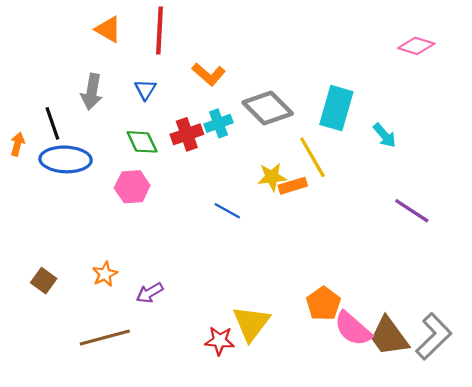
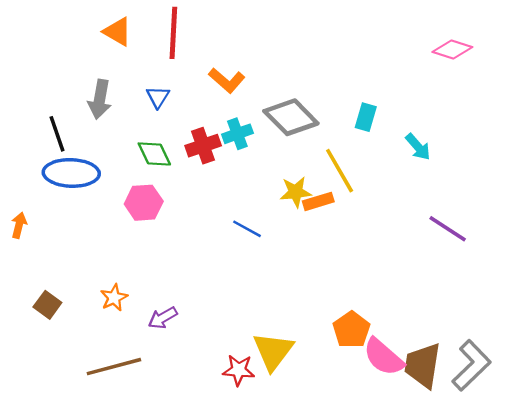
cyan rectangle: (336, 108) -> (366, 117), size x0.6
orange arrow: (17, 144) -> (19, 225), moved
brown trapezoid: (389, 336) -> (423, 365), turned 45

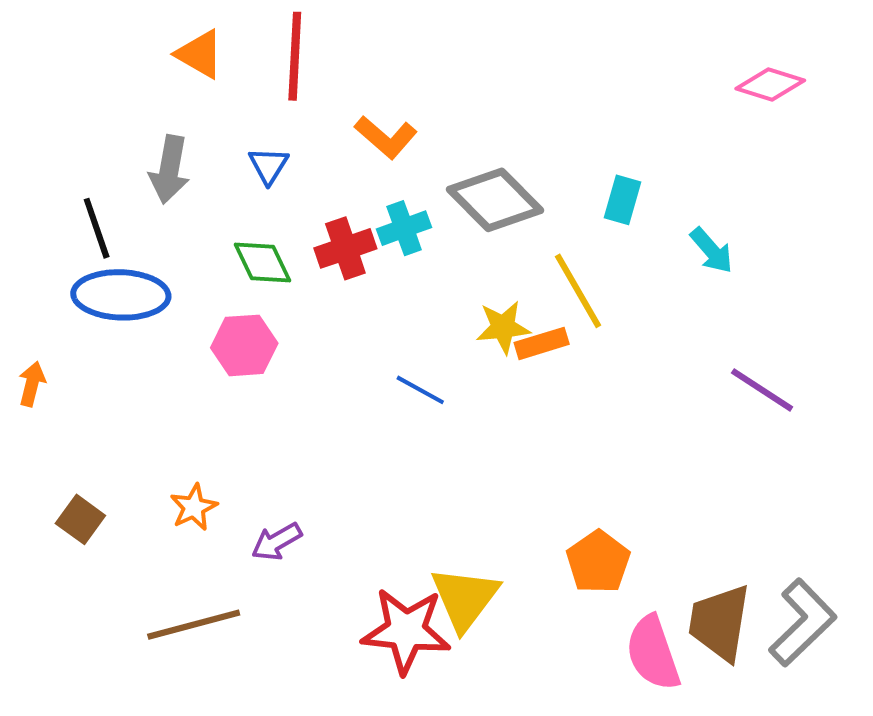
pink semicircle: (384, 357) -> (653, 653), moved, turned 30
red star: (239, 370) -> (406, 631), size x1.6

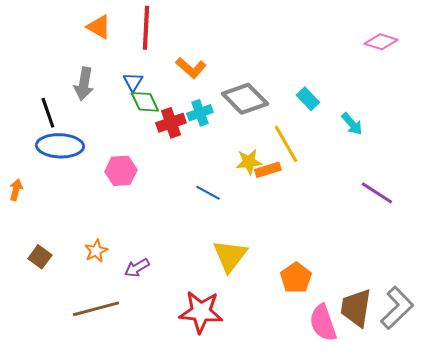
cyan rectangle: (623, 200) -> (308, 99), turned -60
green diamond: (262, 263) -> (145, 102), moved
yellow triangle: (465, 598) -> (230, 256), moved

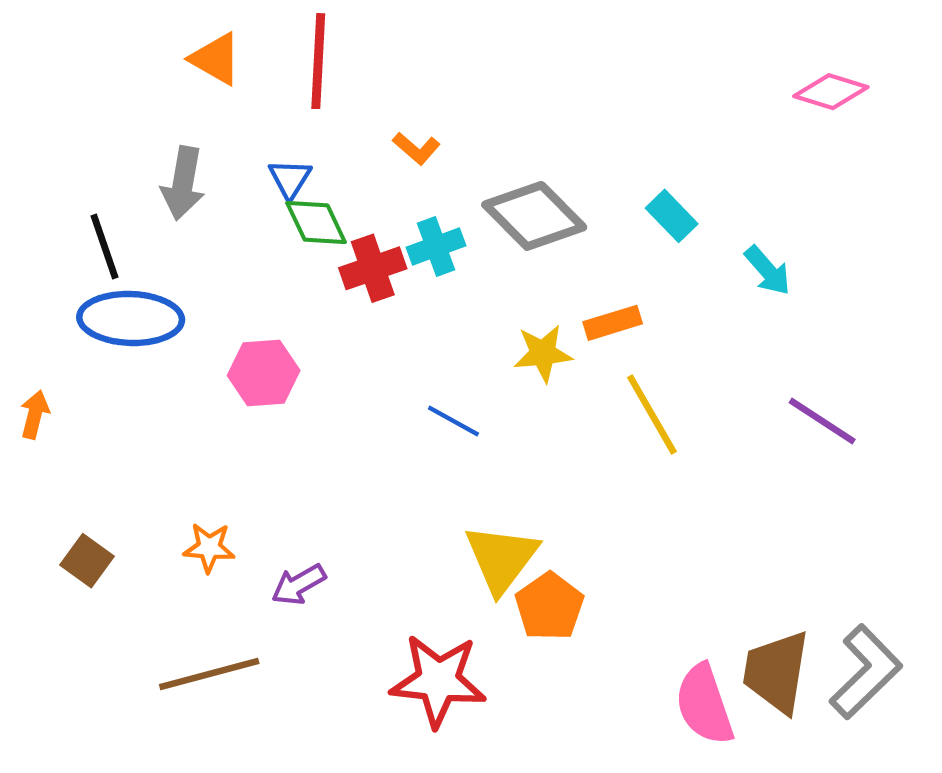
orange L-shape: (191, 68) -> (416, 148), size x0.7
yellow line: (286, 144) -> (652, 414), moved
orange rectangle: (268, 170) -> (613, 323), moved
orange star: (96, 251) -> (209, 548), turned 30
orange pentagon: (296, 278) -> (549, 606), moved

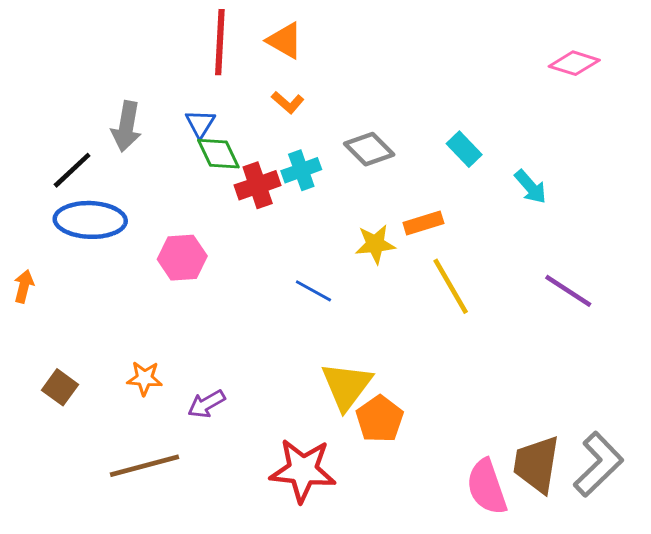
orange triangle: (216, 59) -> (285, 41), moved
gray diamond: (534, 216) -> (369, 149), size x0.7
black line: (104, 246) -> (72, 170), turned 66

